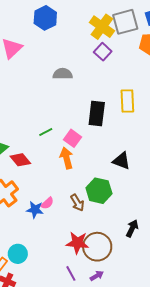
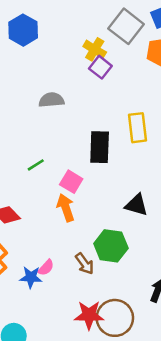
gray square: (125, 22) -> (126, 26), turned -32
yellow cross: (102, 27) -> (95, 49), moved, size x0.7
green line: (46, 132) -> (36, 165), moved

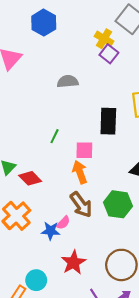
green line: (36, 165) -> (55, 136), turned -32
pink square: (71, 182) -> (84, 150), turned -30
brown arrow: (84, 264) -> (81, 205), moved, size x1.4
red star: (89, 315) -> (74, 262), moved, turned -30

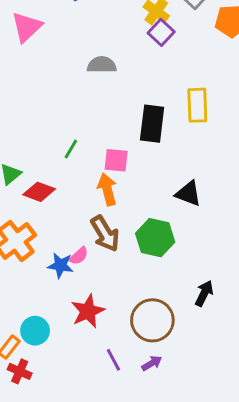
green line: (55, 136) -> (71, 149), moved
red diamond: (30, 178) -> (39, 192), turned -30

